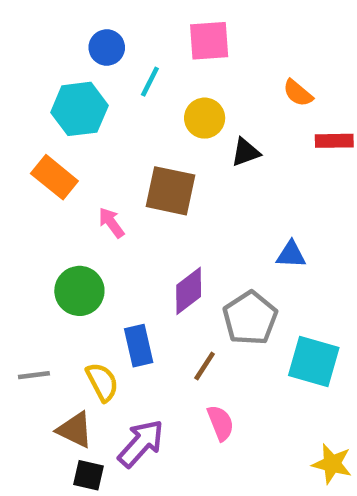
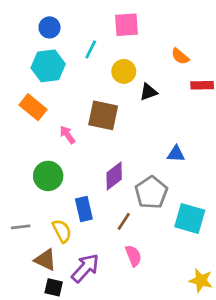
blue circle: (107, 48) -> (50, 27), moved

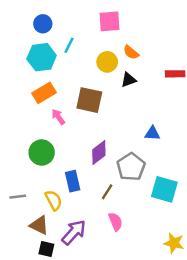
cyan line: (91, 49) -> (69, 45), moved
orange semicircle: (180, 56) -> (131, 52), moved
orange rectangle: (33, 107) -> (44, 93), moved, turned -70

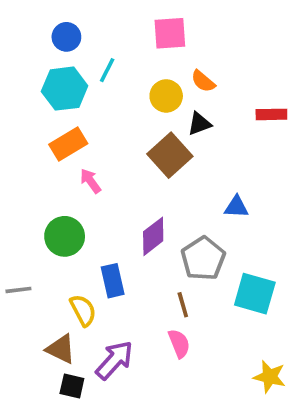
brown square: (89, 100) -> (170, 155), moved, turned 36
brown line: (107, 192) -> (183, 305), moved, turned -49
gray line: (18, 197) -> (18, 290), moved

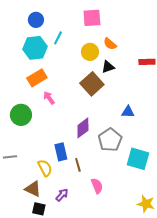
green circle: (65, 236) -> (21, 115), moved
brown line: (183, 305) -> (78, 165), moved
purple arrow: (114, 360) -> (62, 195), size x0.6

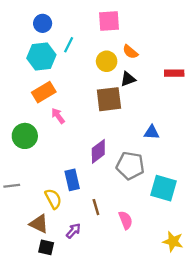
brown square: (92, 84) -> (109, 99), turned 35
gray pentagon: (110, 140) -> (130, 166), turned -30
brown line: (78, 165) -> (96, 207), moved
pink semicircle: (97, 186) -> (126, 220), moved

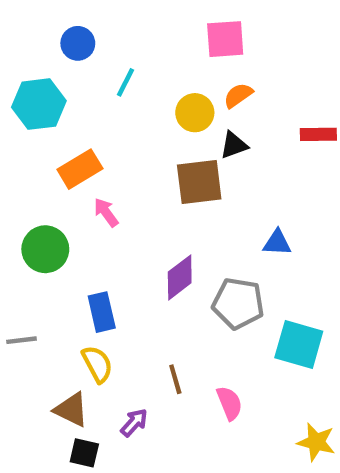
pink square: (109, 21) -> (225, 39), moved
orange semicircle: (130, 52) -> (238, 95), turned 105
cyan hexagon: (41, 57) -> (39, 104), moved
blue rectangle: (72, 180) -> (102, 312), moved

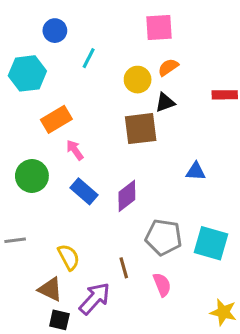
gray pentagon: (238, 303) -> (164, 237), moved
blue rectangle: (102, 312) -> (84, 191), moved, turned -36
purple arrow: (134, 423) -> (95, 298), size x1.6

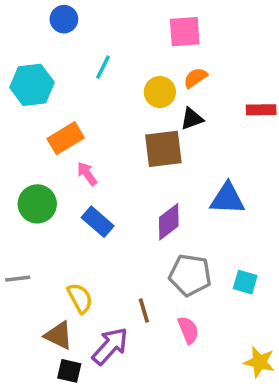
blue circle: (55, 31) -> (64, 19), moved
blue triangle: (196, 171) -> (227, 199), size x1.5
purple diamond: (127, 196) -> (169, 222), moved
cyan square: (211, 243) -> (245, 282), size x0.6

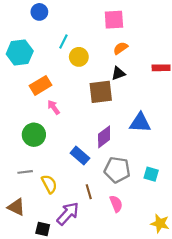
yellow circle: (160, 92) -> (79, 57), moved
green circle: (37, 204) -> (34, 135), moved
blue rectangle: (98, 222) -> (80, 156), moved
gray line: (18, 279) -> (25, 172), moved
brown triangle: (59, 335) -> (16, 207), moved

